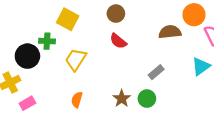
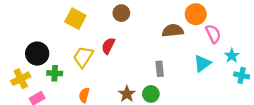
green cross: (47, 41) -> (55, 73), moved
red semicircle: (118, 41) -> (108, 46), moved, turned 77
gray rectangle: (156, 72) -> (160, 69), turned -56

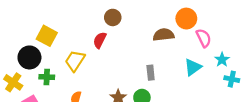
yellow square: (75, 19) -> (47, 36), moved
red semicircle: (108, 46) -> (100, 40), moved
yellow cross: (21, 79) -> (13, 82), turned -30

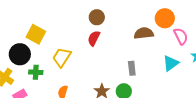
red semicircle: (100, 40) -> (94, 38), moved

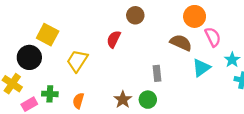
brown circle: (97, 17) -> (135, 15), moved
brown semicircle: (144, 33) -> (181, 43), moved, turned 30
green cross: (36, 72) -> (50, 94), moved

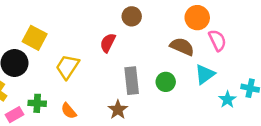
cyan star: (232, 60) -> (227, 100), moved
gray rectangle: (157, 73) -> (132, 81), moved, size x1.5
green circle: (148, 100) -> (166, 82), moved
orange semicircle: (78, 101) -> (69, 111), turned -56

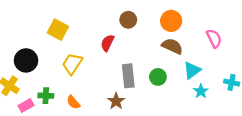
orange circle: (197, 18) -> (171, 21), moved
yellow square: (35, 38) -> (58, 30), moved
pink semicircle: (217, 40) -> (214, 38), moved
cyan star: (227, 100) -> (201, 91), moved

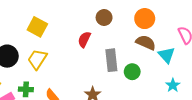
yellow trapezoid: (72, 64) -> (37, 59), moved
cyan triangle: (192, 70) -> (167, 55), moved, turned -36
gray rectangle: (128, 76) -> (111, 60), moved

